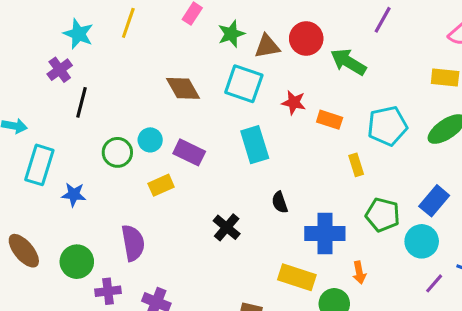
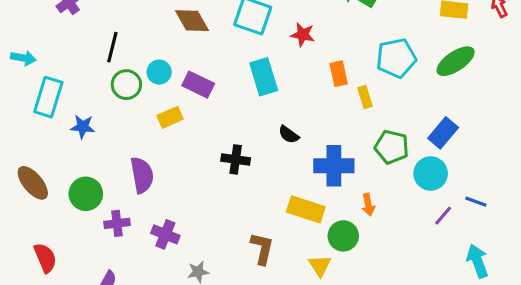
black line: (82, 102) -> (112, 47), moved
orange rectangle: (330, 120) -> (339, 74), moved, turned 60
black semicircle: (280, 202) -> (289, 134), turned -35
black cross: (227, 227) -> (236, 159), turned -32

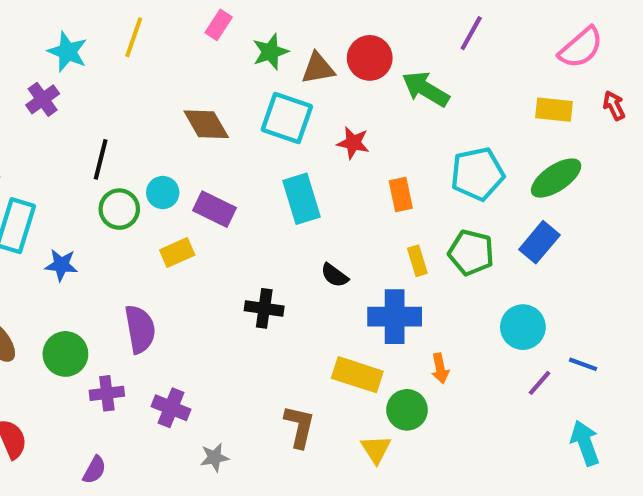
yellow rectangle: (365, 97) -> (417, 261), moved
blue rectangle: (443, 133) -> (539, 242), moved
green pentagon: (392, 147) -> (471, 253), moved

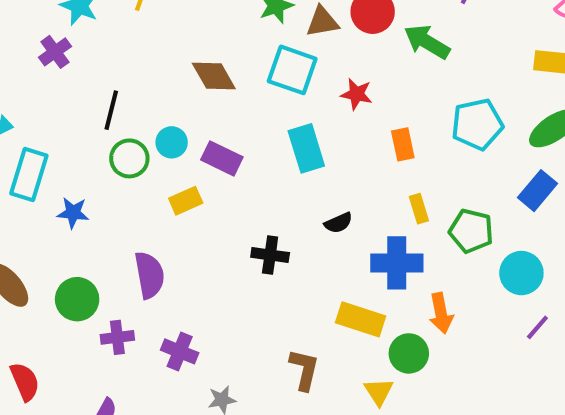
green pentagon: (471, 253) -> (471, 231), moved
black semicircle: (335, 275) -> (338, 223), turned -60
orange arrow: (440, 368) -> (441, 313), size x1.4

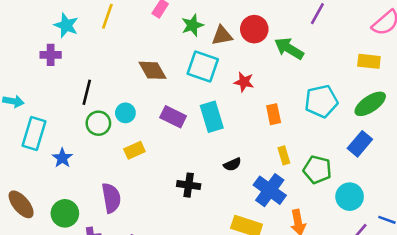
purple cross: (55, 52) -> (51, 55), turned 36
purple rectangle: (222, 158) -> (173, 117), moved
blue star: (73, 213) -> (62, 158), turned 30
blue cross: (397, 263) -> (270, 190), turned 36

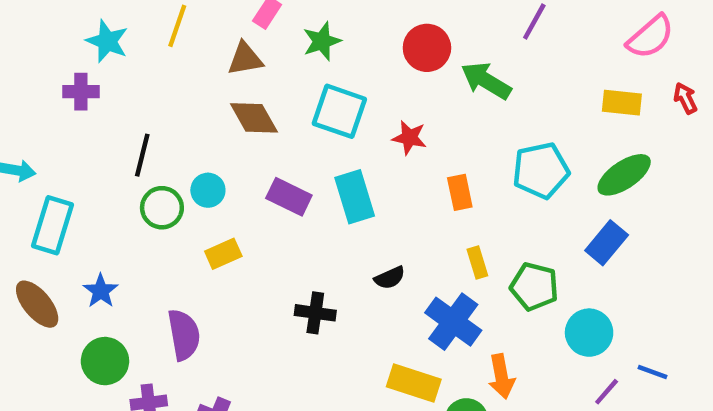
brown triangle: (222, 36) -> (245, 59), moved
blue star: (62, 158) -> (101, 291), moved
brown ellipse: (21, 204) -> (37, 304), moved

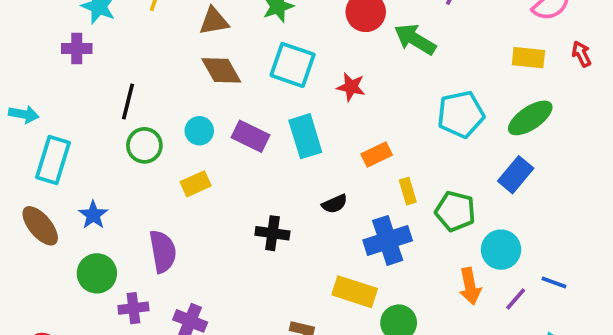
cyan circle: (208, 190) -> (199, 131), moved
orange rectangle: (460, 192) -> (377, 155), moved, turned 76
blue cross: (453, 322) -> (388, 240), turned 36
orange arrow: (501, 376) -> (470, 286), moved

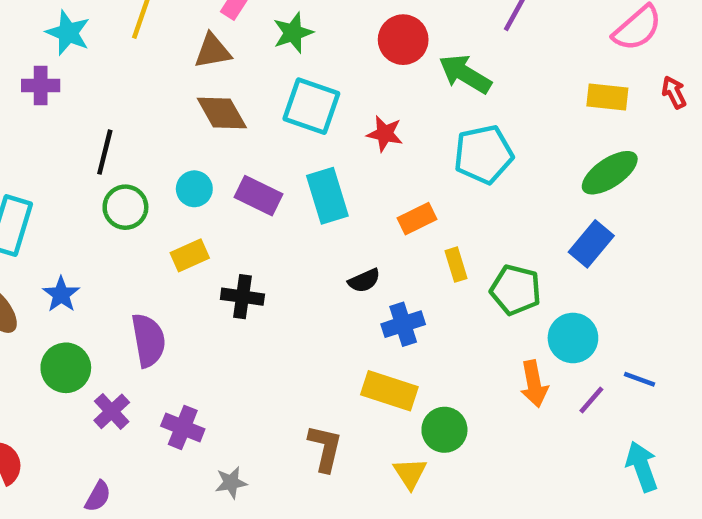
cyan pentagon: (461, 114) -> (483, 154), moved
black cross: (272, 233) -> (242, 297), moved
blue cross: (388, 240) -> (403, 324), moved, size x0.7
purple cross: (133, 308) -> (112, 411), turned -36

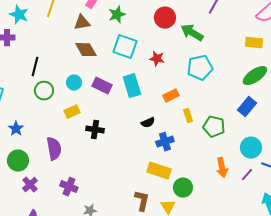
cyan circle: (573, 338) -> (251, 148), moved
purple cross: (112, 411) -> (30, 185), moved
brown L-shape: (325, 448) -> (142, 201), moved

